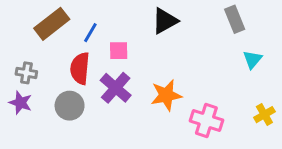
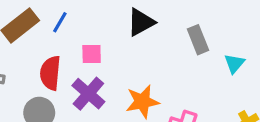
gray rectangle: (235, 19) -> (198, 40), moved
blue line: (90, 33) -> (60, 22), moved

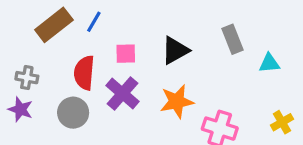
black triangle: (141, 22) -> (175, 50), moved
cyan triangle: (234, 63) -> (269, 63), turned 45

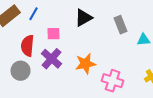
black triangle: (175, 50) -> (84, 18), moved

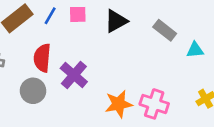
gray rectangle: (120, 25) -> (165, 30), turned -30
pink square: (54, 34) -> (78, 14), moved
orange star: (86, 64) -> (119, 104), moved

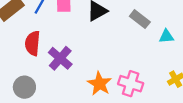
gray circle: (33, 91) -> (24, 87), moved
orange star: (119, 104) -> (99, 84), turned -30

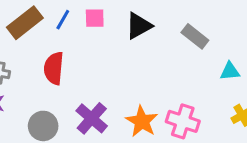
cyan triangle: (166, 36) -> (230, 71), moved
purple cross: (60, 58) -> (92, 118), moved

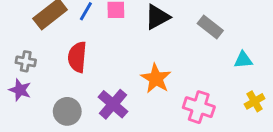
orange star: (142, 121) -> (156, 78), moved

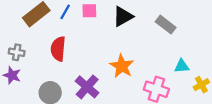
cyan triangle: (243, 60) -> (182, 66), moved

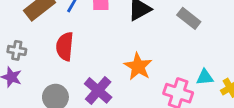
cyan triangle: (182, 66) -> (205, 77), moved

